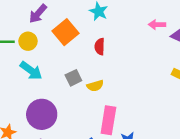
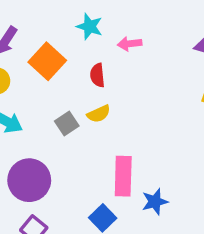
pink arrow: (157, 25) -> (130, 44), moved
yellow semicircle: (95, 86) -> (99, 114), moved

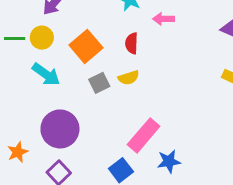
orange square: (47, 61) -> (86, 46), moved
pink rectangle: (123, 176) -> (144, 135), turned 32

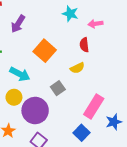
yellow circle: (42, 38) -> (14, 97), moved
red semicircle: (132, 43) -> (84, 45), moved
gray square: (99, 83) -> (58, 88), moved

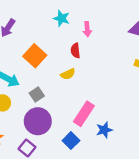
pink arrow: (95, 24) -> (87, 29), turned -88
gray square: (58, 88) -> (37, 94), moved
purple circle: (35, 111) -> (38, 121), moved

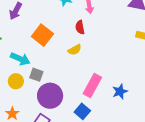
gray square: (37, 94) -> (36, 75), moved, turned -32
blue star: (104, 130) -> (120, 91), moved

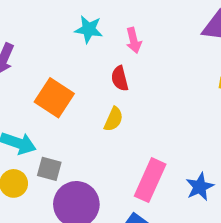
yellow semicircle: (75, 50) -> (114, 119), turned -32

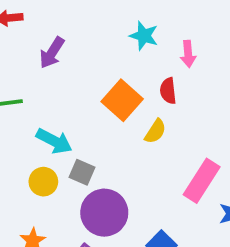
orange square: (54, 98) -> (122, 100), moved
pink rectangle: (150, 180) -> (202, 181), moved

